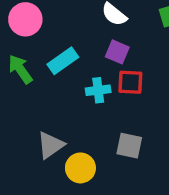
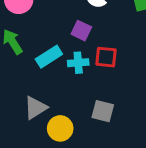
purple square: (117, 52) -> (81, 31), moved
cyan rectangle: (63, 61) -> (49, 57), moved

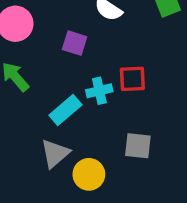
purple square: (81, 31) -> (75, 43), moved
cyan rectangle: (49, 57) -> (65, 110), moved

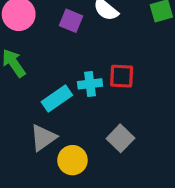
purple square: (75, 43) -> (71, 21), moved
gray square: (138, 146) -> (120, 138), turned 32

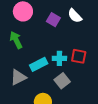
gray triangle: (43, 138) -> (18, 77), moved
gray square: (120, 138) -> (62, 81), moved

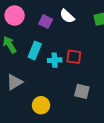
cyan rectangle: (39, 64) -> (35, 50), moved, turned -36
gray square: (62, 81) -> (82, 91), moved, turned -35

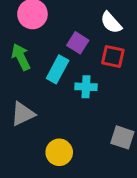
purple square: (46, 22) -> (78, 43), moved
red square: (74, 57) -> (113, 57), moved

